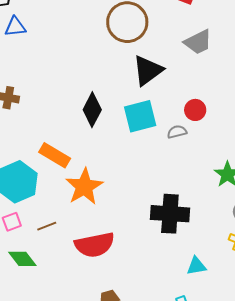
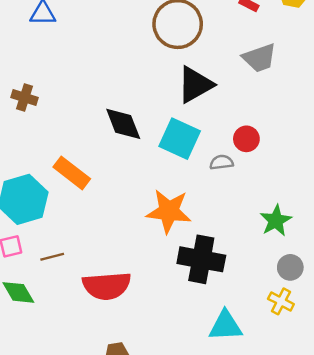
black diamond: (92, 110) -> (123, 124), turned -56
cyan square: (140, 116) -> (180, 139), turned 32
orange star: (84, 187) -> (169, 211), moved, turned 30
cyan triangle: (196, 266) -> (225, 326), size x1.4

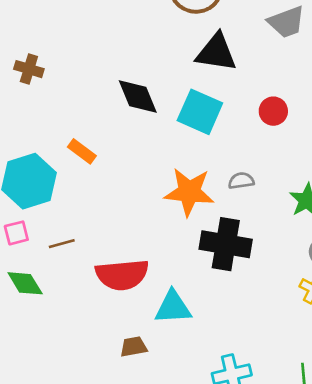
black triangle: (195, 85) -> (216, 52), turned 39
gray semicircle: (221, 162) -> (241, 181), moved
orange rectangle: (72, 173) -> (82, 151), size x0.7
cyan triangle: (225, 326) -> (173, 307), moved

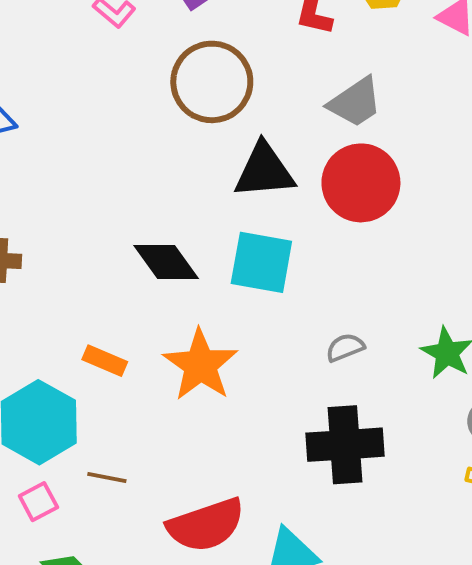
red circle: (273, 111) -> (361, 183), moved, size x1.8
orange star: (189, 192) -> (200, 365), moved, turned -30
brown line: (62, 244) -> (107, 477), moved, turned 40

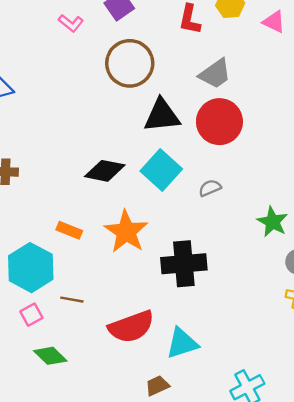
black diamond: (166, 262) -> (105, 171), turned -42
cyan square: (261, 262) -> (161, 170), turned 33
gray semicircle: (345, 347) -> (210, 188), moved
black cross: (345, 445) -> (184, 264), moved

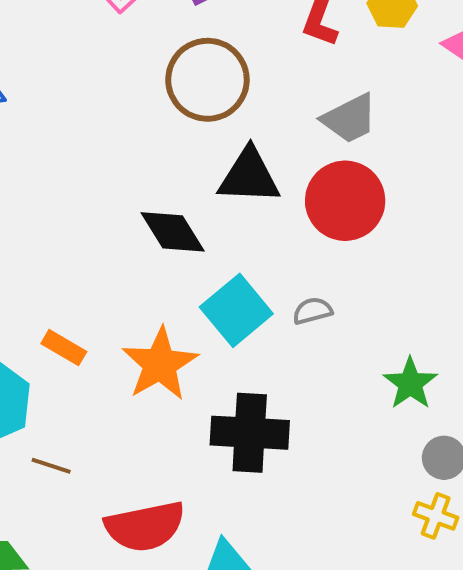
cyan square: (161, 170) -> (236, 310), moved
black diamond: (105, 171) -> (173, 232), moved, turned 39

